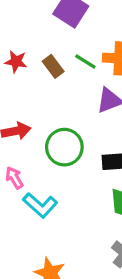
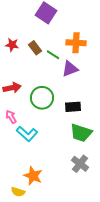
green line: (85, 62) -> (53, 55), moved

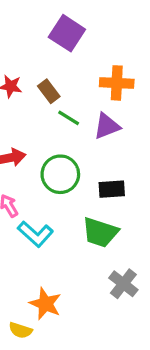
green line: (53, 55) -> (69, 118), moved
green trapezoid: (81, 133) -> (100, 232), moved

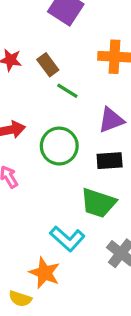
purple triangle: (107, 126) -> (111, 120), moved
cyan L-shape: (35, 234) -> (67, 239), moved

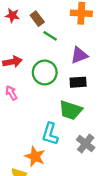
cyan L-shape: (67, 239) -> (50, 134), turned 65

